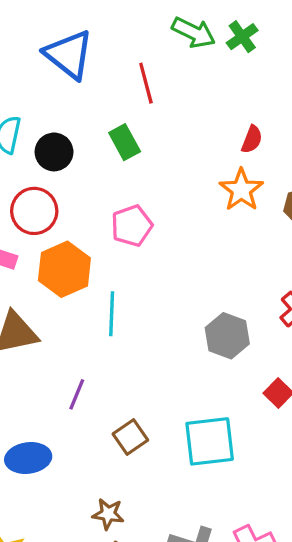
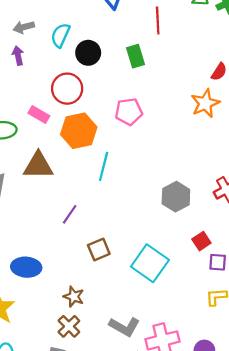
cyan square: (210, 441) -> (150, 263), turned 30
blue ellipse: (28, 458) -> (26, 267), moved

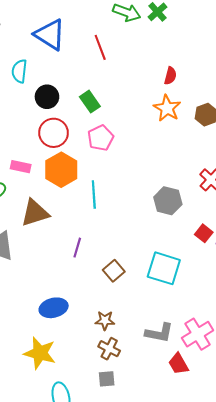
cyan semicircle: (61, 35) -> (19, 71), moved
green rectangle: (136, 56) -> (90, 102), moved
red circle: (67, 89) -> (54, 133), moved

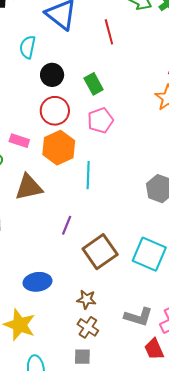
brown square: (114, 271) -> (100, 252), size x1.6

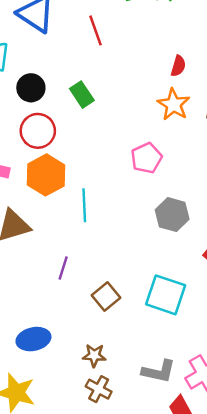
pink pentagon: (100, 120) -> (146, 158), moved
brown square: (100, 252) -> (106, 297), size x0.7

